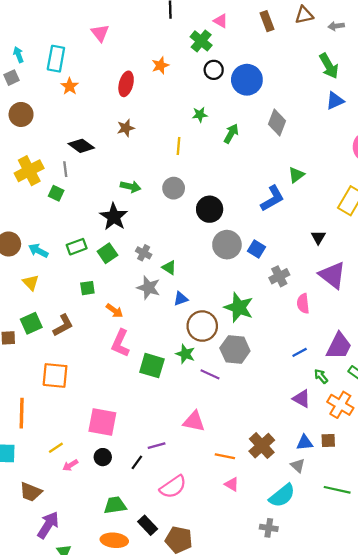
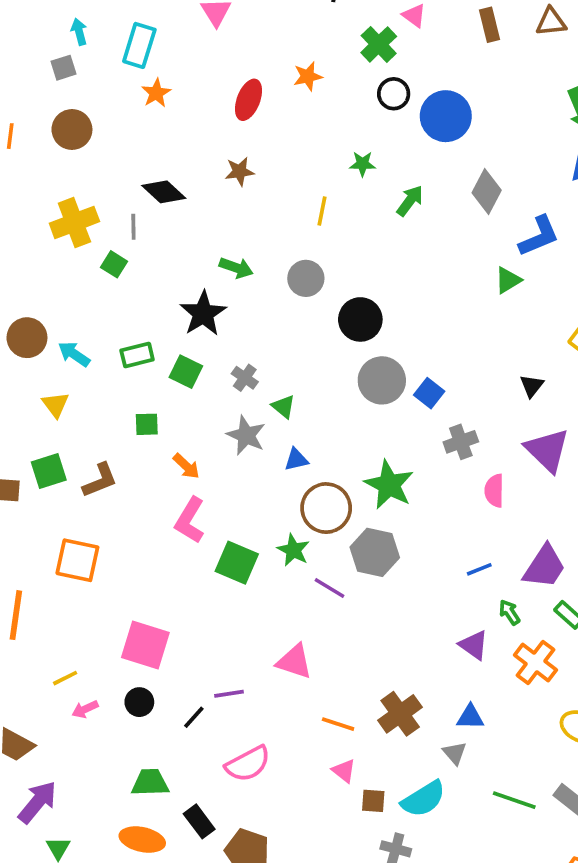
blue L-shape: (272, 199) -> (539, 236), moved
green square: (107, 253) -> (186, 372), turned -36
brown square: (328, 440) -> (373, 801), moved

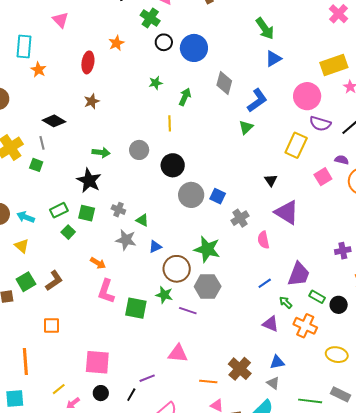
yellow line: (322, 211) -> (170, 123), moved
green square: (147, 424) -> (68, 232), moved, turned -32
orange square: (77, 560) -> (52, 325), size x0.7

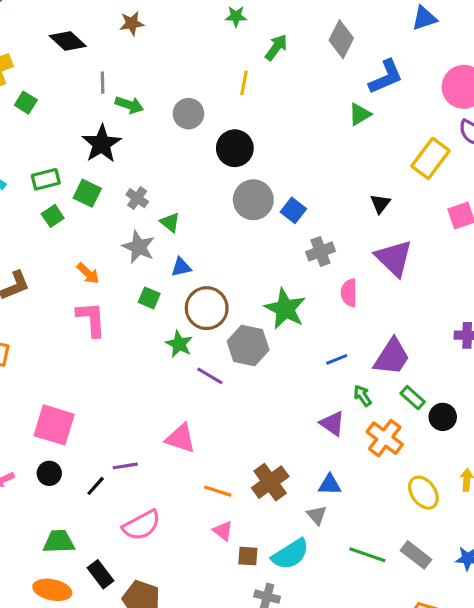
gray line: (42, 143) -> (103, 83), moved
green star: (207, 249) -> (285, 309), moved
pink L-shape: (106, 291) -> (91, 319), turned 145
green square: (136, 308) -> (149, 298), moved, size x0.6
yellow ellipse: (337, 355) -> (423, 493), turned 30

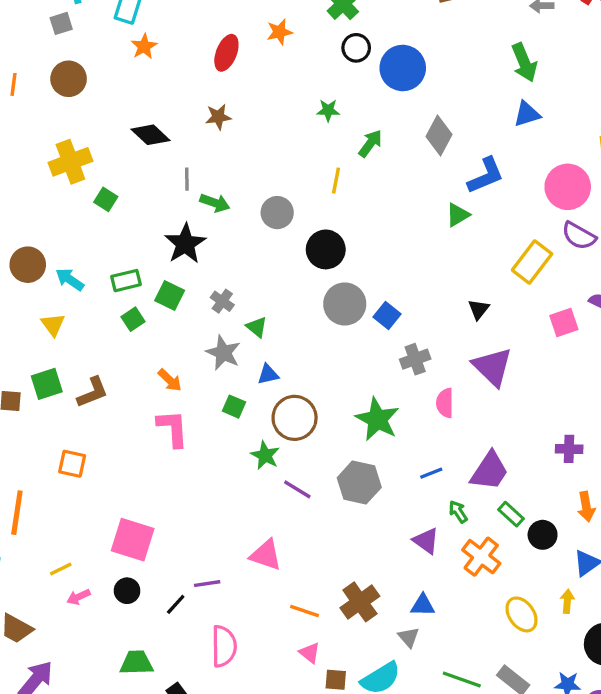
gray hexagon: (248, 346) -> (359, 483), moved
pink semicircle: (142, 525) -> (224, 646), turned -63

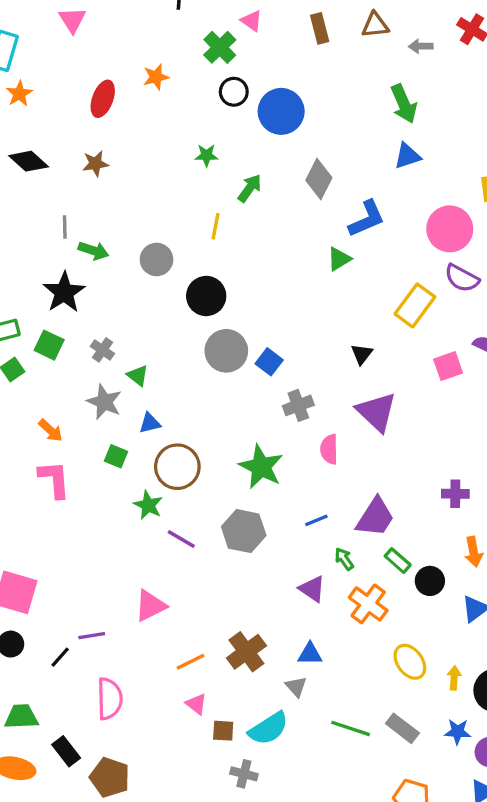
black diamond: (150, 135) -> (29, 161), moved
pink triangle: (266, 555) -> (150, 606), turned -44
yellow arrow: (567, 601) -> (454, 678), moved
orange line: (305, 611) -> (191, 662), turned -44

